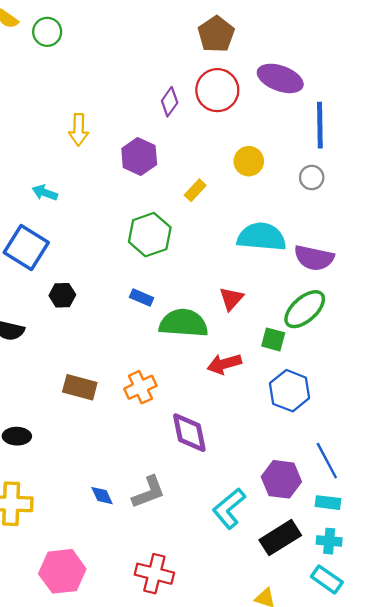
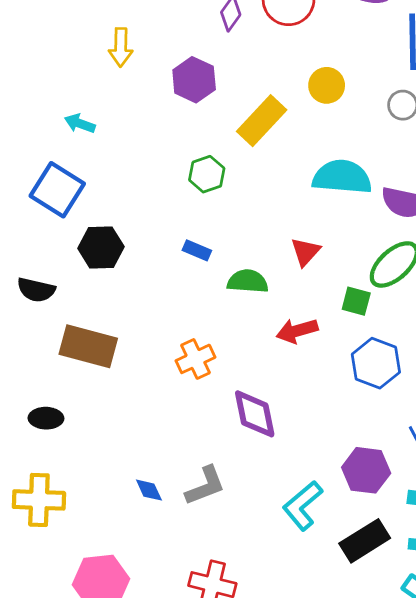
yellow rectangle: (195, 190) -> (262, 121), size x1.8
green hexagon: (150, 235) -> (207, 174), size x0.7
black hexagon: (62, 295) -> (101, 248), size x1.4
green semicircle: (184, 323) -> (248, 281), size x0.7
brown rectangle: (80, 387) -> (88, 346), moved, size x1.4

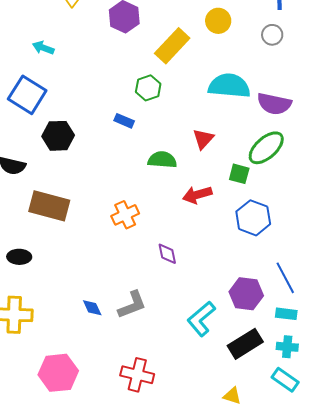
green hexagon: (207, 174) -> (148, 88), moved
blue rectangle: (197, 250) -> (124, 121), moved
purple diamond: (255, 414) -> (167, 254), size x0.6

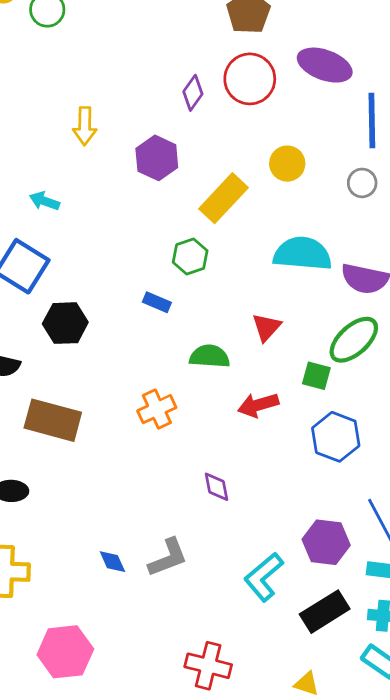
orange cross: (125, 215) -> (157, 409), moved
red cross: (137, 375) -> (208, 666), moved

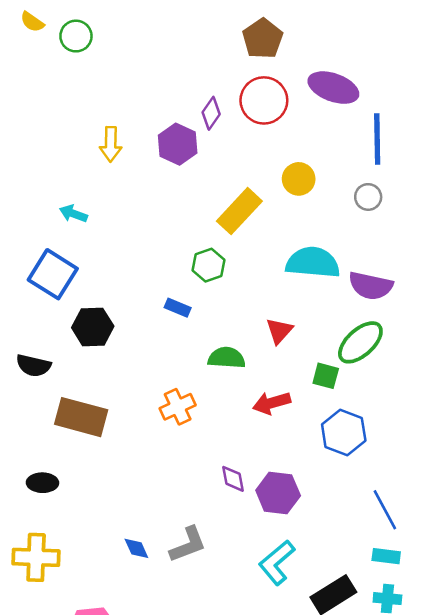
purple hexagon: (157, 158) -> (178, 144), moved
purple hexagon: (326, 542) -> (278, 493), moved

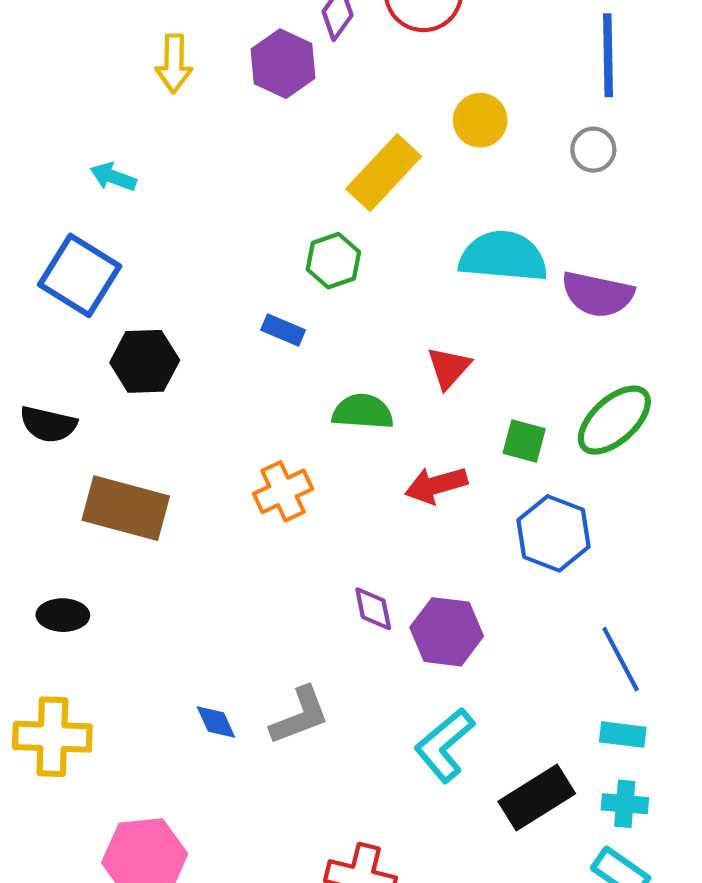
green ellipse: (360, 342) -> (614, 420), moved

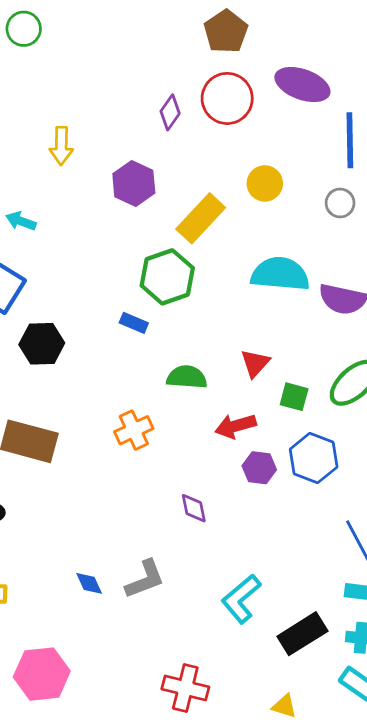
purple hexagon: (283, 64) -> (134, 183), moved
green hexagon: (333, 261) -> (167, 277), size x1.5
red triangle: (449, 368) -> (255, 363), moved
purple hexagon: (447, 632) -> (259, 468), moved, size x0.7

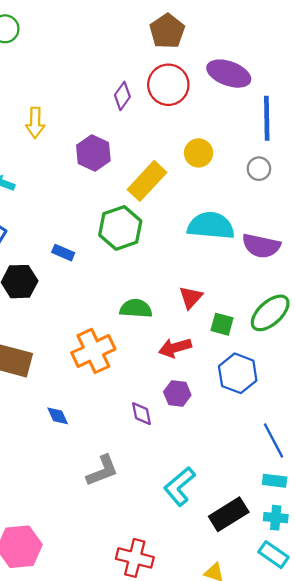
blue rectangle: (134, 323) -> (63, 253), moved
orange cross: (134, 430) -> (93, 351), size x1.4
purple hexagon: (259, 468) -> (177, 393), moved
blue diamond: (89, 583) -> (58, 416), moved

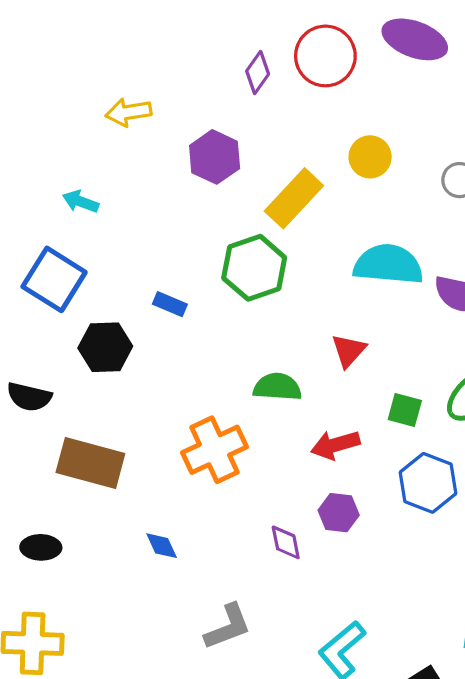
yellow arrow: (35, 123) -> (128, 112), turned 80
red triangle: (191, 297) -> (349, 350), moved

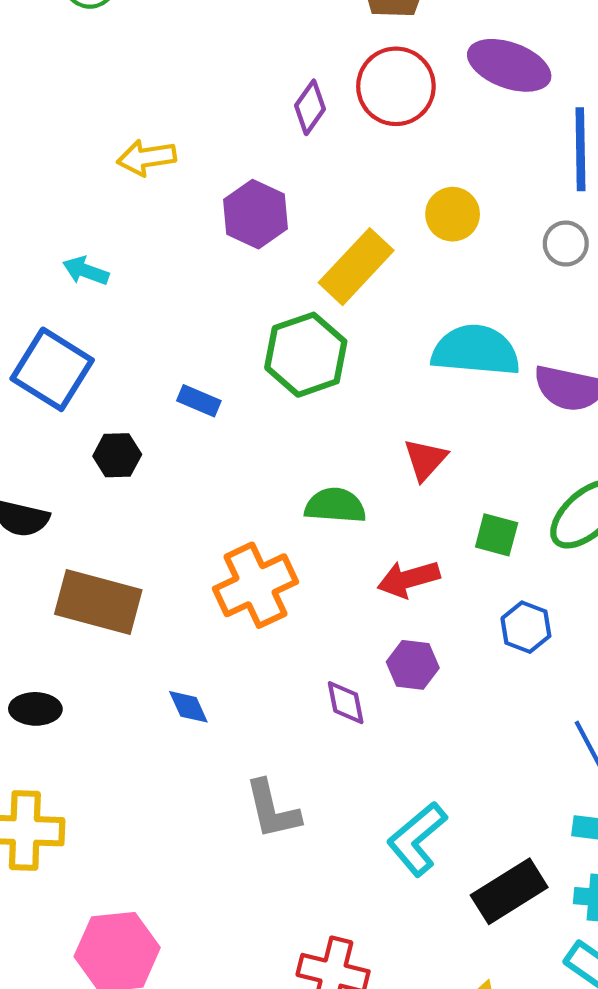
black hexagon: (105, 347) -> (117, 455), size x0.7
blue hexagon: (428, 483) -> (526, 627), size x0.7
gray L-shape: (228, 627) -> (272, 810), turned 98

